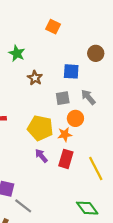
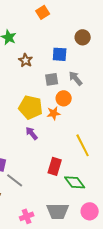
orange square: (53, 27) -> (43, 12), turned 32
red rectangle: (66, 159) -> (55, 166), moved

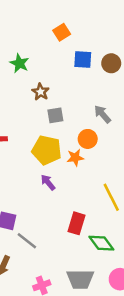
blue square: (60, 54) -> (83, 60), moved
gray square: (52, 79) -> (55, 115), moved

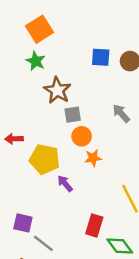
orange square: (62, 32) -> (40, 29), moved, size x1.5
brown star: (41, 92) -> (57, 90), size x1.5
orange circle: (88, 139) -> (82, 136), moved
yellow pentagon: (47, 150) -> (45, 159), moved

